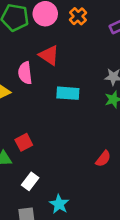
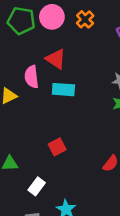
cyan rectangle: (68, 93) -> (63, 90), moved
red square: (24, 142) -> (57, 147), moved

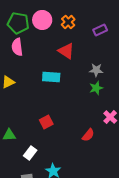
red triangle: (56, 59) -> (66, 51), moved
pink semicircle: (32, 77) -> (17, 47), moved

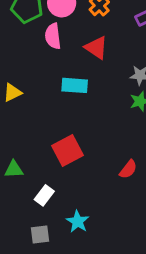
pink semicircle: (17, 47) -> (53, 36), moved
red square: (46, 122) -> (67, 151), size x1.5

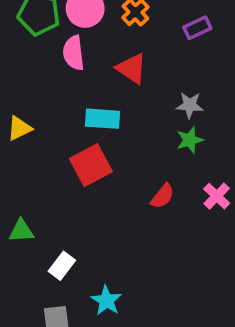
red square: (67, 151) -> (91, 165), moved
red semicircle: (128, 169) -> (163, 196), moved

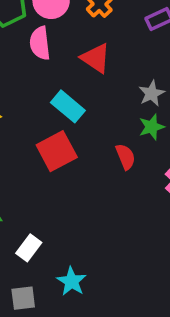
gray star: (190, 105) -> (152, 93), turned -30
cyan rectangle: (103, 119) -> (68, 106), turned 36
red semicircle: (163, 196) -> (126, 157), moved, turned -60

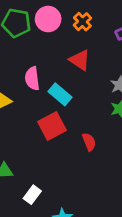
pink semicircle: (40, 43) -> (32, 78), moved
red semicircle: (126, 157) -> (89, 142), moved

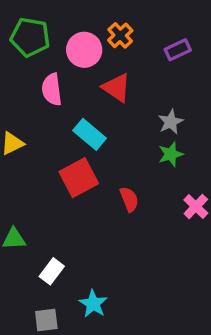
pink circle: (48, 19) -> (84, 50), moved
pink semicircle: (32, 78) -> (52, 89), moved

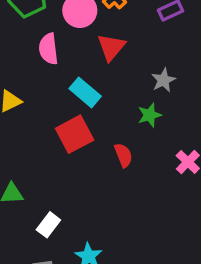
red triangle: (117, 88) -> (111, 47), turned 36
green star: (171, 154) -> (150, 115), moved

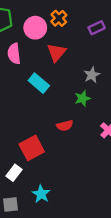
red square: (75, 134) -> (32, 148), moved
red semicircle: (123, 155) -> (65, 126), turned 98

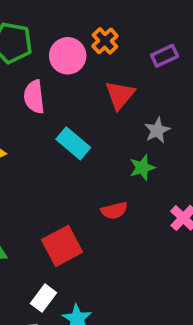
red triangle: (56, 52) -> (120, 95), moved
white rectangle: (14, 173) -> (43, 298), moved

